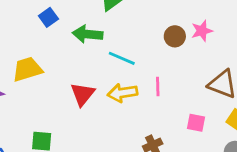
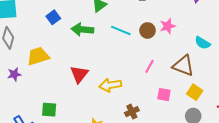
cyan line: (122, 58) -> (121, 30), moved
pink line: (158, 86) -> (149, 66), moved, turned 32
yellow arrow: (122, 93) -> (110, 85), moved

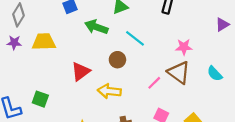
brown circle: (148, 30) -> (117, 60), moved
brown triangle: (183, 66) -> (179, 72), moved
purple star: (14, 74) -> (14, 43), moved

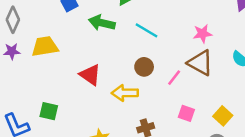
brown circle: (117, 60) -> (144, 67), moved
red triangle: (81, 71) -> (90, 75), turned -42

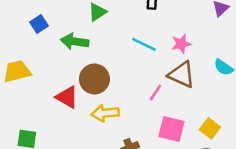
cyan line: (147, 30) -> (144, 44), moved
brown circle: (144, 67) -> (94, 79), moved, size x1.5
pink square: (186, 113) -> (171, 129), size x1.5

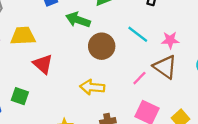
brown circle: (94, 79) -> (102, 46), moved
red triangle: (67, 97) -> (43, 64), moved

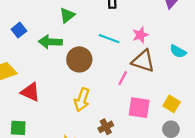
yellow arrow: (92, 87) -> (82, 100), turned -60

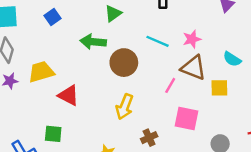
blue square: (19, 30) -> (53, 17), moved
yellow square: (172, 104) -> (219, 88), moved, turned -35

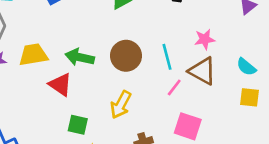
cyan line: (158, 41) -> (167, 57), moved, turned 45
green arrow: (93, 42) -> (80, 57), moved
yellow square: (219, 88) -> (249, 97), moved
green square: (53, 134) -> (78, 125), moved

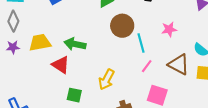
brown circle: (126, 56) -> (122, 26), moved
brown triangle: (202, 71) -> (179, 65), moved

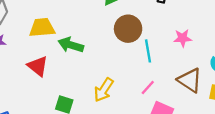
yellow trapezoid: (40, 43) -> (42, 28), moved
red triangle: (61, 65) -> (38, 66), moved
pink line: (147, 66) -> (148, 88), moved

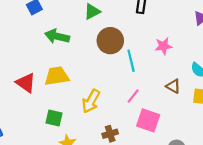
yellow trapezoid: (42, 28) -> (57, 76), moved
green arrow: (71, 45) -> (57, 36), moved
brown triangle: (190, 80) -> (173, 86), size x0.6

